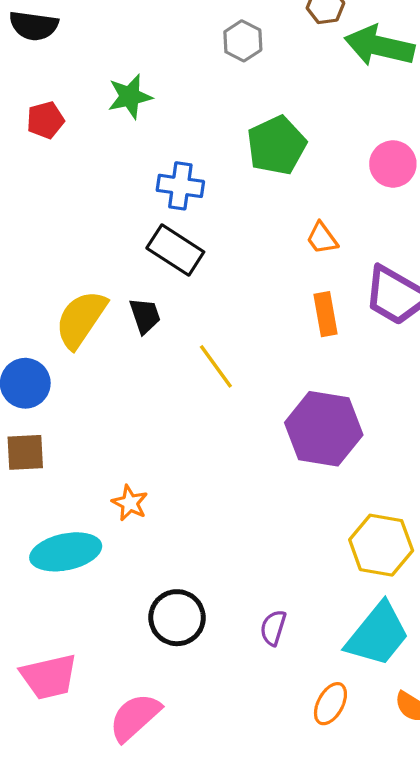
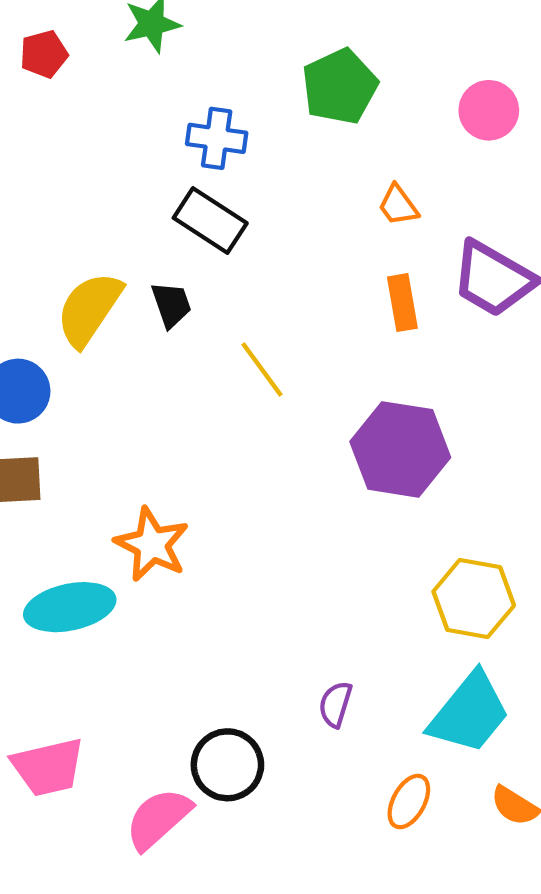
orange star: (130, 503) -> (152, 544), size x1.6
black circle: (177, 618) -> (227, 765), moved

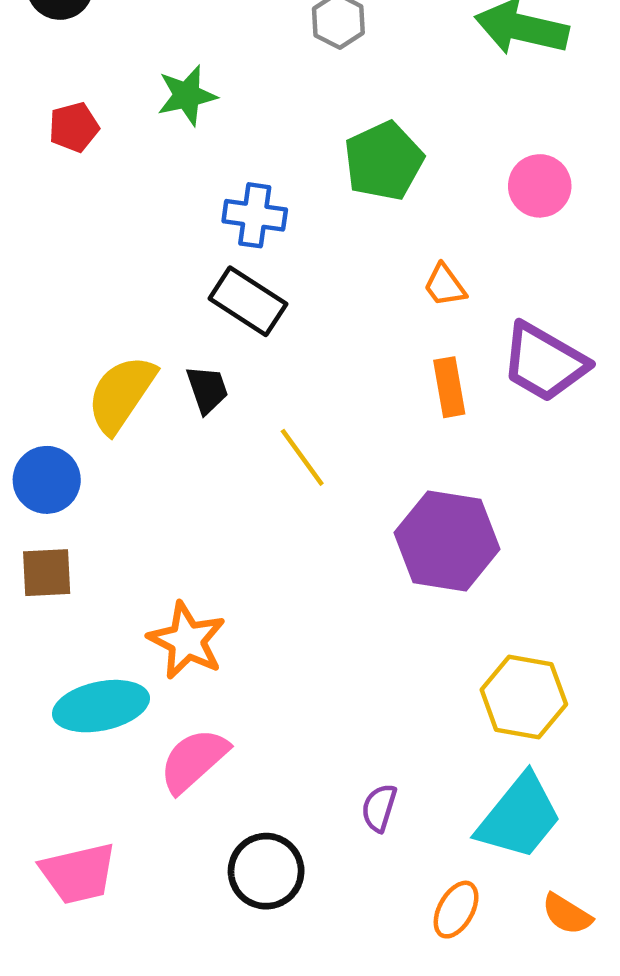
pink semicircle: (158, 819) -> (194, 760), moved

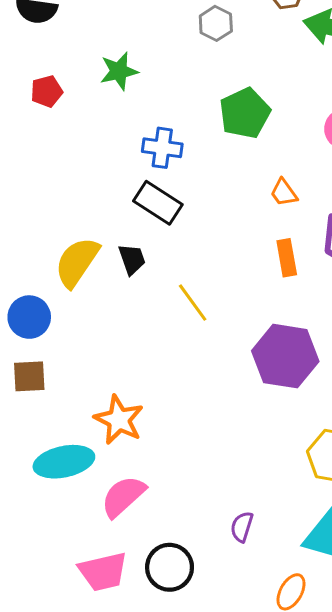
pink trapezoid: (78, 873) -> (103, 572), moved

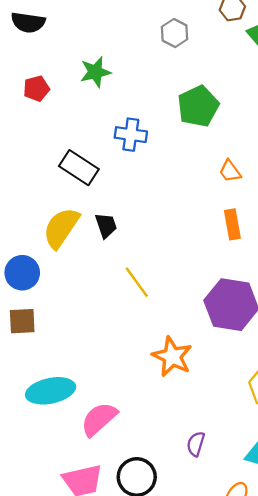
black rectangle: (158, 203) -> (79, 168), moved
yellow line: (193, 303) -> (137, 282), moved
orange star: (119, 420) -> (172, 357), moved

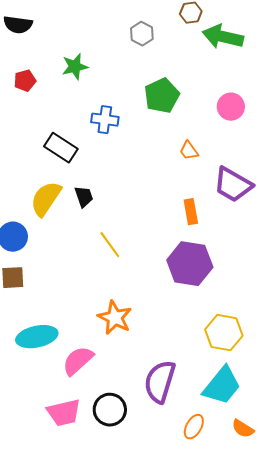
orange rectangle: (232, 224) -> (191, 212), moved
orange star: (172, 357) -> (115, 318), moved
purple semicircle: (196, 444) -> (160, 382), size x2.0

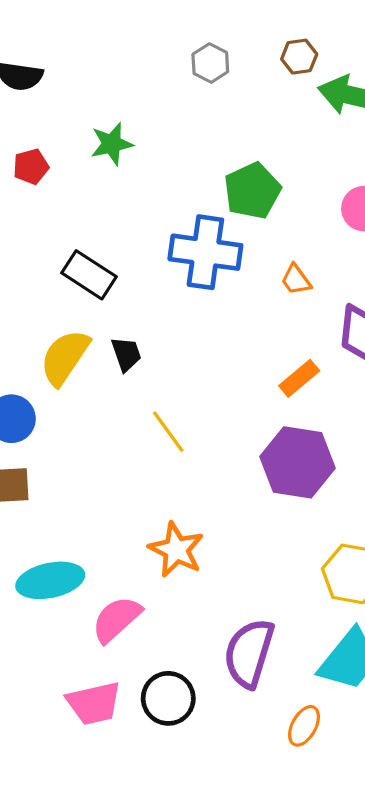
gray hexagon: (142, 34) -> (210, 63), moved
blue cross: (105, 120) -> (205, 252), moved, size x1.6
orange rectangle: (191, 212) -> (299, 378), turned 60

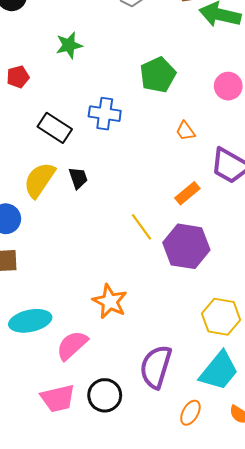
red pentagon: (31, 167) -> (18, 77), moved
blue cross: (205, 252) -> (105, 114), moved, size x0.7
yellow line: (168, 432) -> (141, 227), moved

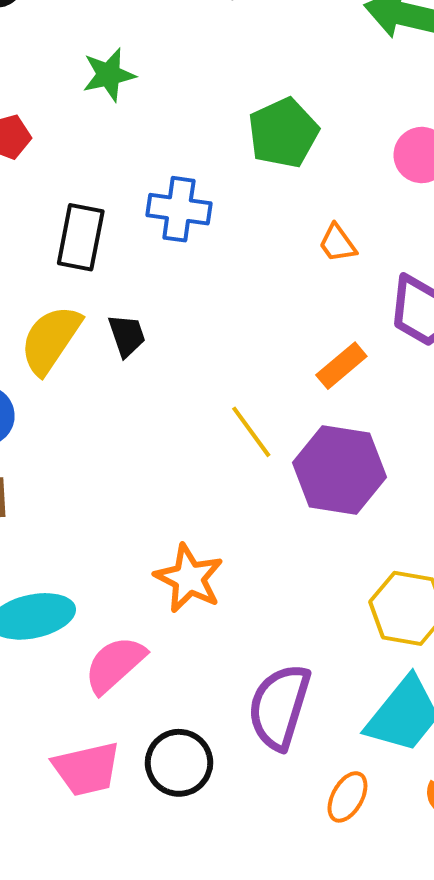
black rectangle: (55, 128) -> (81, 237), turned 68

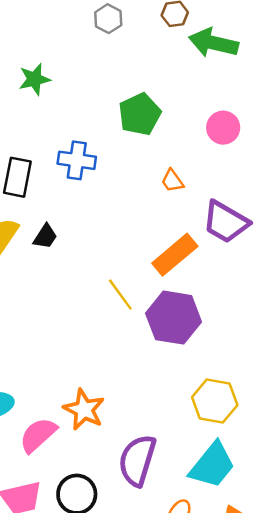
black trapezoid: (127, 336) -> (45, 237), turned 52
orange rectangle: (341, 366) -> (175, 255), size x1.5
orange star: (189, 578) -> (84, 410), moved

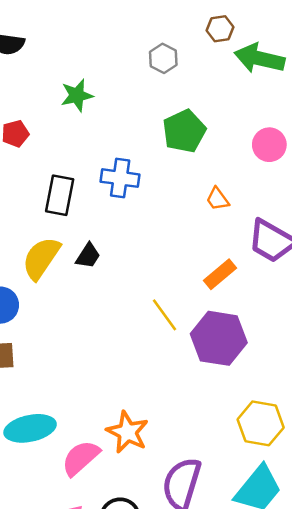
gray hexagon: (108, 19) -> (163, 58), moved
orange rectangle: (175, 255) -> (220, 274), size x0.7

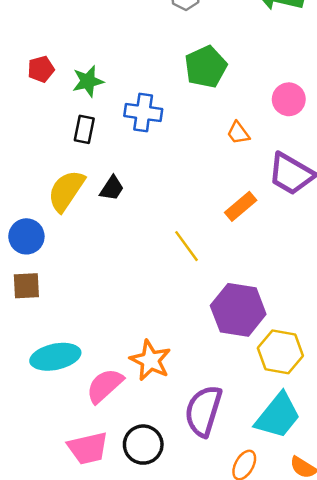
green star: (77, 95) -> (88, 81), moved
pink circle: (269, 145) -> (289, 99), moved
black rectangle: (60, 195) -> (84, 129), size x0.7
purple hexagon: (219, 338) -> (238, 310), moved

